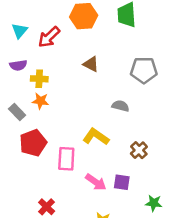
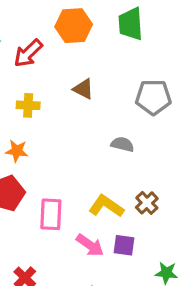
yellow cross: (39, 79) -> (28, 105), moved
orange star: (40, 101) -> (17, 151), moved
yellow L-shape: (96, 137) -> (106, 206), moved

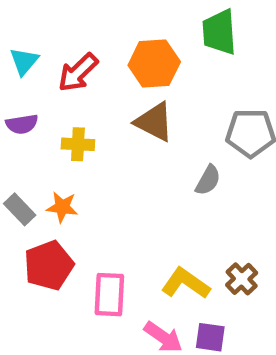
orange hexagon: (74, 26) -> (154, 64), moved
brown triangle: (83, 89) -> (154, 122), size x1.4
gray semicircle: (122, 144) -> (208, 180), moved, turned 105

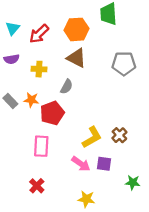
gray semicircle: (208, 180) -> (67, 87), moved
red pentagon: (49, 265) -> (52, 113), moved
yellow L-shape: (186, 283) -> (92, 137), turned 115
pink rectangle: (109, 295) -> (41, 146), moved

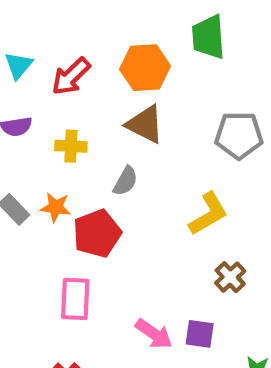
yellow L-shape: (92, 137) -> (208, 214), moved

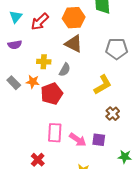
yellow cross: (71, 146) -> (44, 62), moved
pink rectangle: (75, 299) -> (55, 133), moved

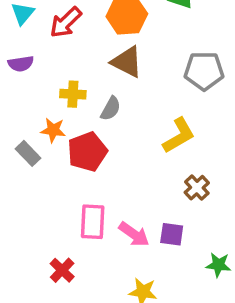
gray rectangle: (14, 83) -> (28, 153), moved

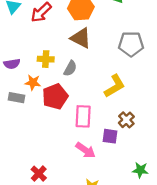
purple semicircle: (21, 64) -> (12, 64), moved
gray rectangle: (28, 153) -> (17, 98), turned -35
pink rectangle: (93, 222) -> (83, 116), moved
purple square: (172, 234) -> (110, 136), moved

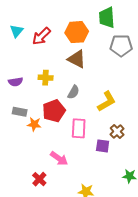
gray pentagon: (131, 44) -> (121, 46), moved
gray semicircle: (70, 68) -> (74, 92), moved
orange star: (33, 82) -> (34, 124), moved
pink arrow: (85, 150) -> (59, 158), moved

